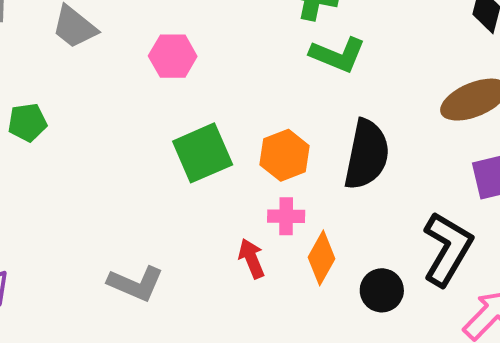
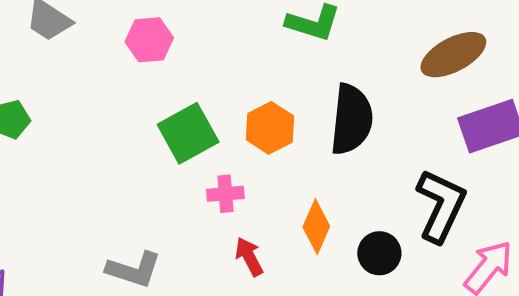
pink cross: (286, 216) -> (225, 194), moved
red arrow: (251, 259) -> (249, 257), moved

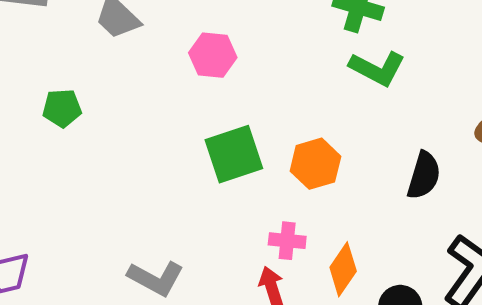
black semicircle: (352, 119) -> (424, 175), moved, size x0.7
pink cross: (225, 194) -> (287, 241), moved

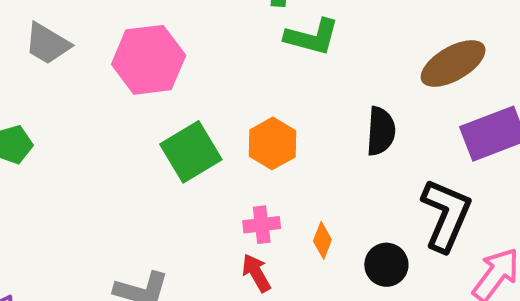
pink hexagon: (213, 55) -> (149, 60), size x1.5
orange diamond: (343, 269) -> (322, 240), size x0.7

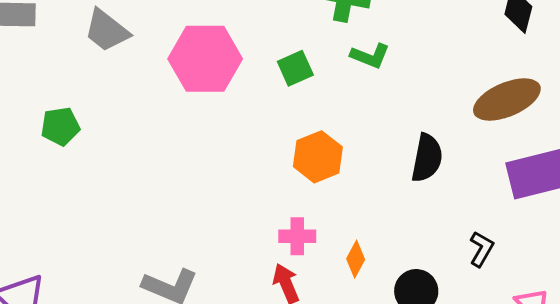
green L-shape: (312, 37) -> (370, 56), size x0.7
green square: (191, 152) -> (295, 68), moved, size x0.6
black L-shape: (446, 215) -> (482, 249), size x0.5

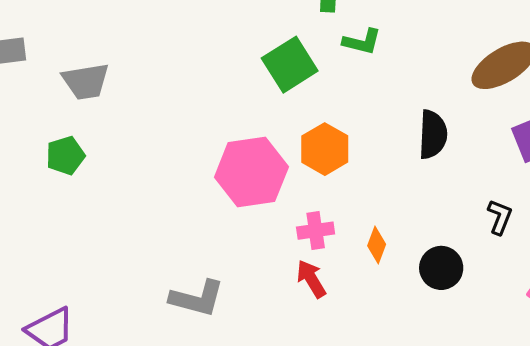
gray trapezoid: (107, 30) -> (86, 81), moved, turned -39
pink hexagon: (205, 59) -> (251, 172), moved
green square: (295, 68) -> (290, 65), size x1.5

